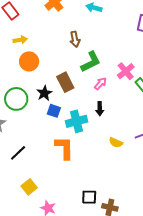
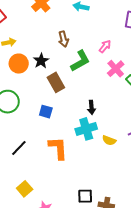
pink arrow: (101, 84) -> (105, 46), moved
black star: (44, 93) -> (41, 61), moved
cyan cross: (77, 121) -> (86, 129), moved
black line: (18, 153) -> (19, 148), moved

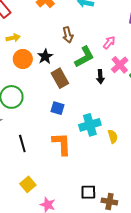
black arrow: (91, 107) -> (100, 77), moved
blue square: (46, 112) -> (58, 108), moved
yellow semicircle: (109, 140) -> (113, 136), turned -128
black line: (19, 148) -> (22, 143), turned -60

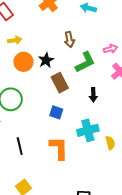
pink arrow: (109, 43) -> (110, 49), turned 32
black arrow: (100, 77) -> (93, 95), moved

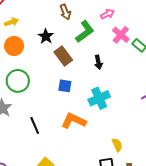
orange circle: (23, 62) -> (14, 46), moved
yellow semicircle: (110, 143) -> (117, 145), moved
orange L-shape: (59, 148) -> (74, 121), turned -55

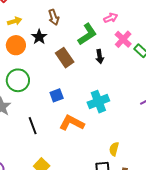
brown arrow: (65, 12) -> (54, 17), moved
black star: (46, 36) -> (39, 37), moved
black arrow: (98, 62) -> (100, 57), moved
blue square: (65, 86) -> (57, 95), moved, turned -32
yellow semicircle: (117, 145) -> (114, 149), turned -144

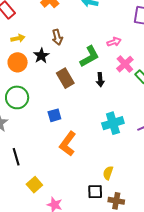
cyan cross: (98, 102) -> (113, 123), moved
orange L-shape: (72, 123) -> (68, 144), turned -85
black line: (33, 126) -> (16, 157), moved

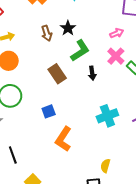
pink arrow: (114, 42) -> (117, 33), moved
black star: (41, 56) -> (68, 28), moved

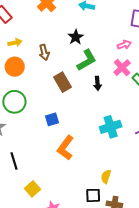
brown arrow: (47, 33) -> (44, 52), moved

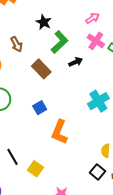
black arrow: (98, 83) -> (76, 62), turned -96
yellow square: (32, 189) -> (35, 169), moved
black square: (93, 195) -> (97, 172), turned -35

